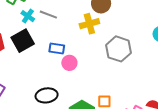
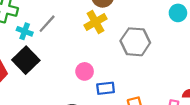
gray line: (48, 15) -> (47, 24), turned -54
blue rectangle: (57, 48) -> (106, 88), moved

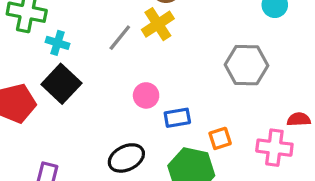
gray line: (47, 24) -> (120, 38), moved
gray hexagon: (135, 42) -> (246, 65), moved

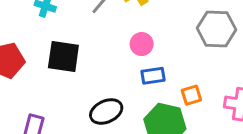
black square: (61, 84) -> (63, 57), moved, turned -36
pink circle: (146, 95) -> (142, 44), moved

